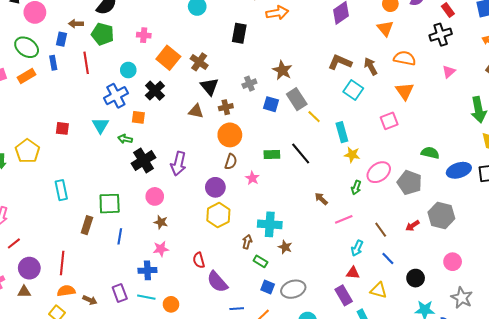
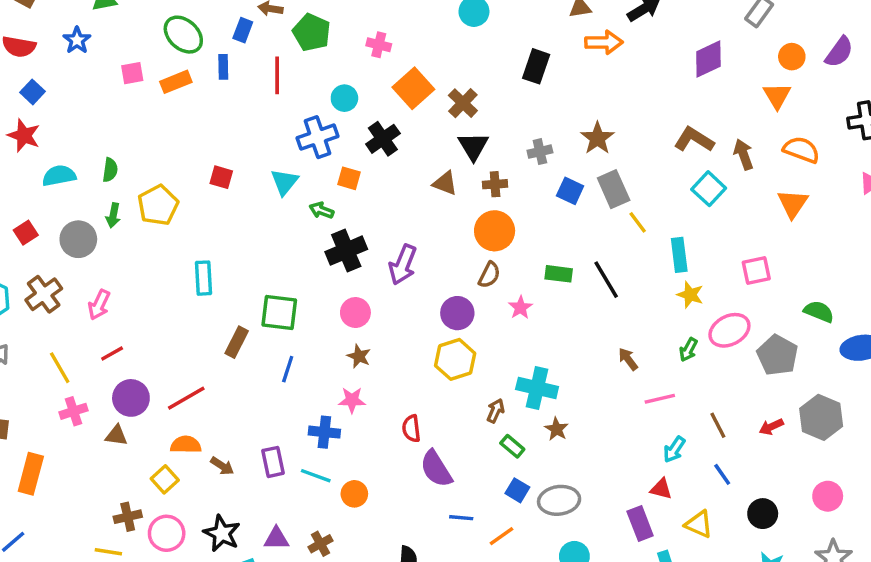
pink square: (389, 121) -> (756, 271), moved
red line: (62, 263) -> (186, 398), turned 45

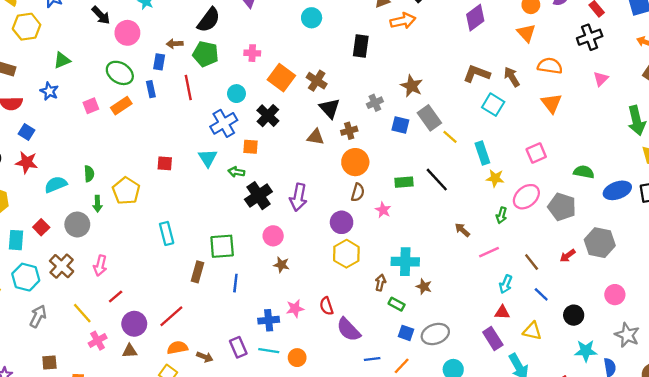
pink star: (352, 400) -> (295, 309), moved

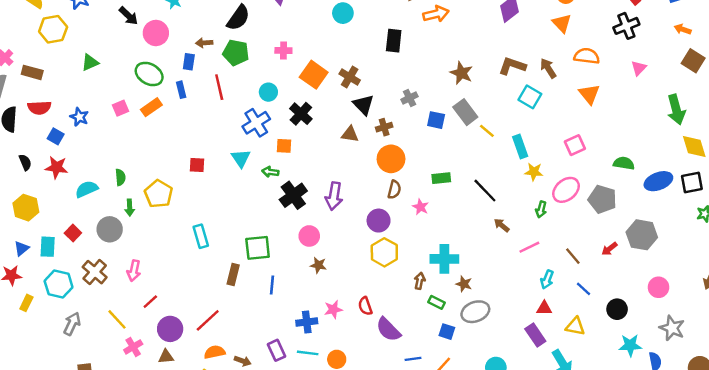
brown star: (412, 86) -> (461, 73), moved
blue star: (49, 91) -> (79, 117), moved
black line: (437, 180) -> (485, 191), moved
gray ellipse: (435, 334) -> (475, 312), moved

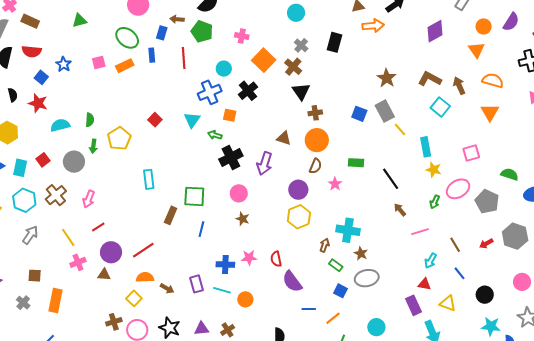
gray cross: (410, 98) -> (301, 45), moved, turned -32
brown triangle: (350, 134) -> (284, 138), moved
red square: (197, 165) -> (155, 120), turned 32

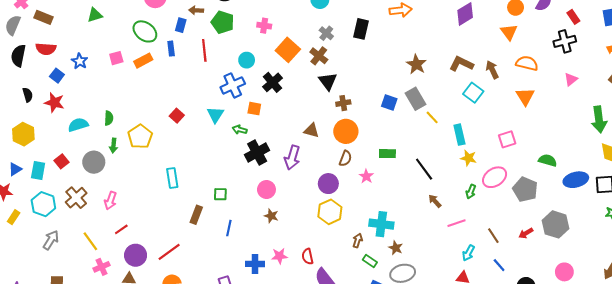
green square: (194, 196) -> (220, 194), size x0.6

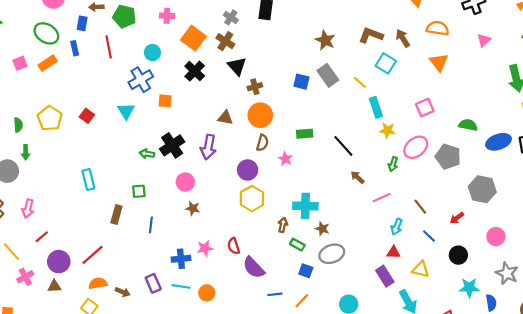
black cross: (272, 82) -> (195, 71), moved
yellow line: (432, 117) -> (360, 82), moved
green arrow: (240, 130) -> (147, 154), moved
yellow pentagon: (140, 137) -> (50, 118), moved
red arrow: (526, 233) -> (457, 218), moved

